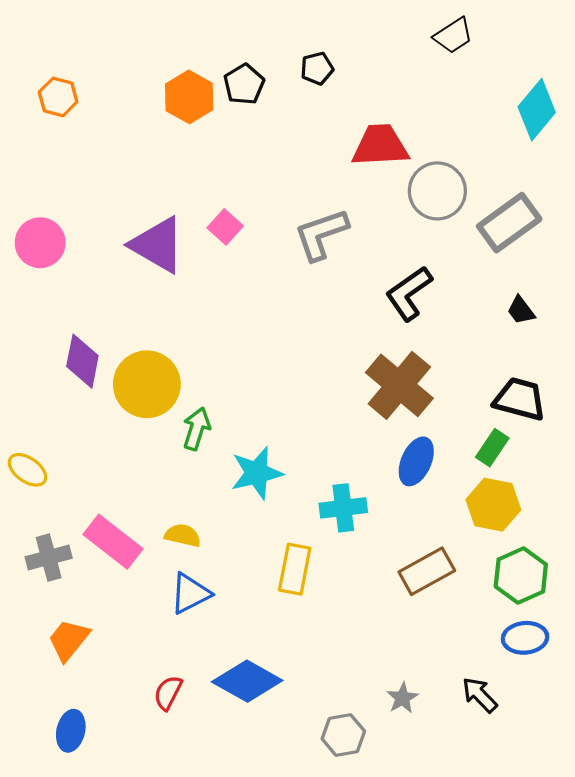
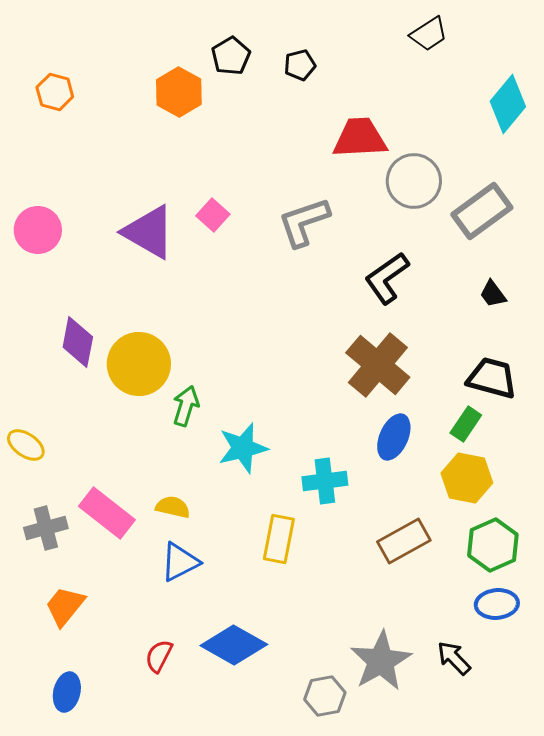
black pentagon: (244, 84) -> (231, 56), moved
gray star: (402, 698) -> (381, 661), size x2.0

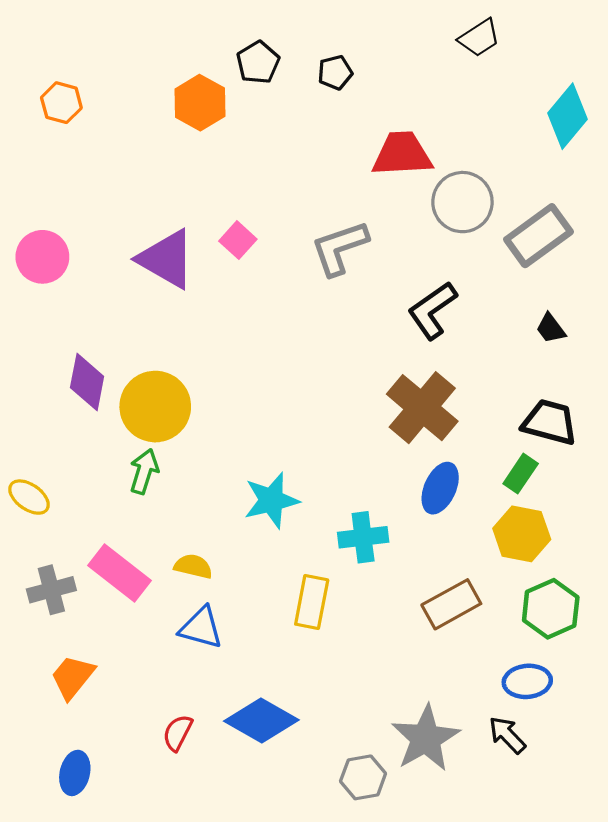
green arrow: (186, 406) -> (144, 471), moved
blue triangle: (180, 562) -> (201, 628), turned 42
blue ellipse: (497, 604) -> (527, 681), moved

